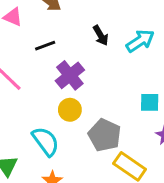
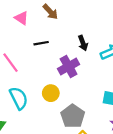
purple cross: (70, 75) -> (69, 67), moved
cyan semicircle: (46, 141) -> (19, 98), moved

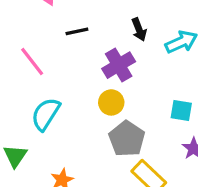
yellow circle: (51, 93) -> (111, 102), moved
cyan semicircle: (19, 98) -> (46, 114), turned -120

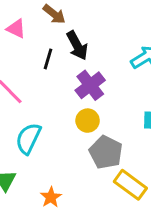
black arrow: (139, 30) -> (77, 45), moved, size x1.4
black line: (77, 31) -> (48, 59), turned -55

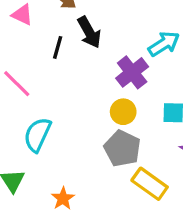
purple cross: (90, 85) -> (132, 72), moved
yellow circle: (88, 121) -> (123, 112), moved

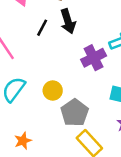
yellow circle: (123, 112) -> (53, 91), moved

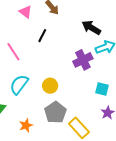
black arrow: (68, 21) -> (91, 28), moved, turned 138
gray pentagon: (75, 113) -> (55, 112), moved

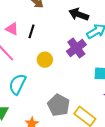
pink triangle: (26, 12) -> (12, 29), moved
yellow circle: (50, 86) -> (45, 60), moved

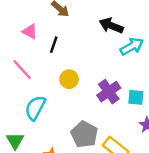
pink triangle: (12, 29) -> (30, 31), moved
purple cross: (76, 48) -> (109, 92), moved

